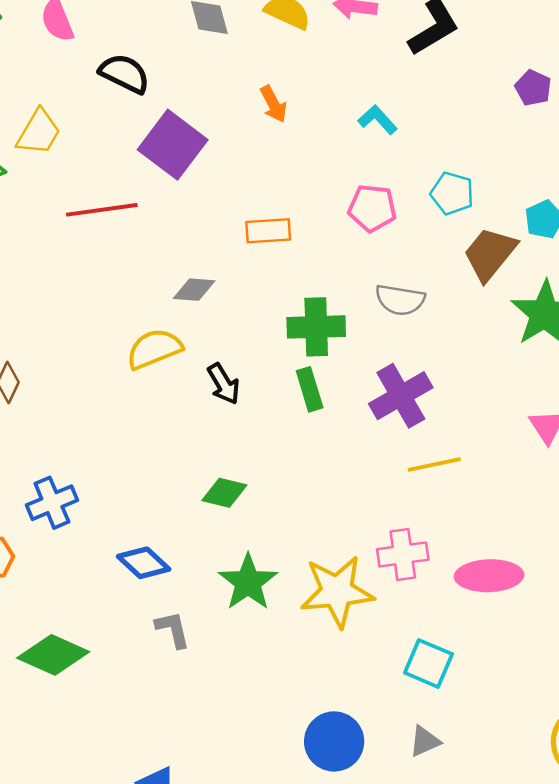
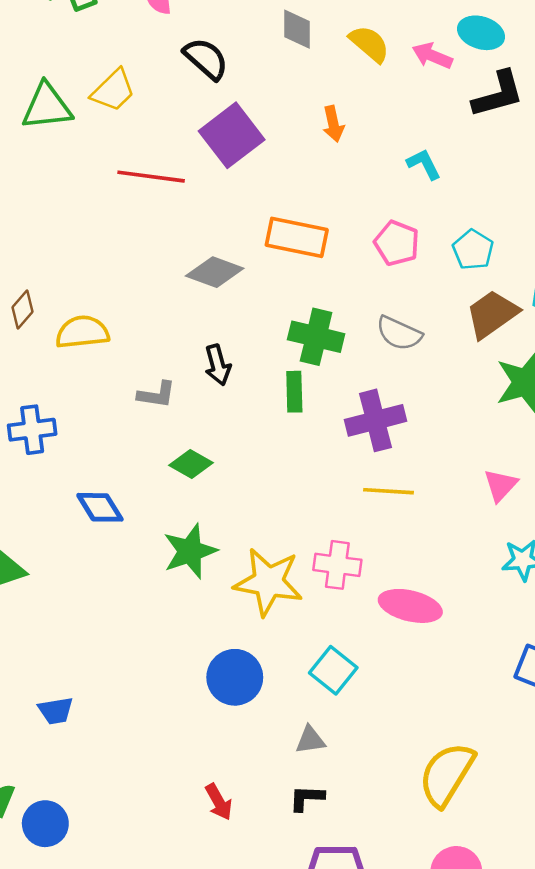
orange rectangle: (268, 231) -> (297, 237), size x1.4
gray diamond: (194, 290) -> (215, 272), size x1.4
yellow semicircle: (154, 349) -> (82, 332), moved
gray L-shape: (173, 629) -> (157, 395), moved, turned 96
blue circle: (334, 741) -> (235, 677), moved

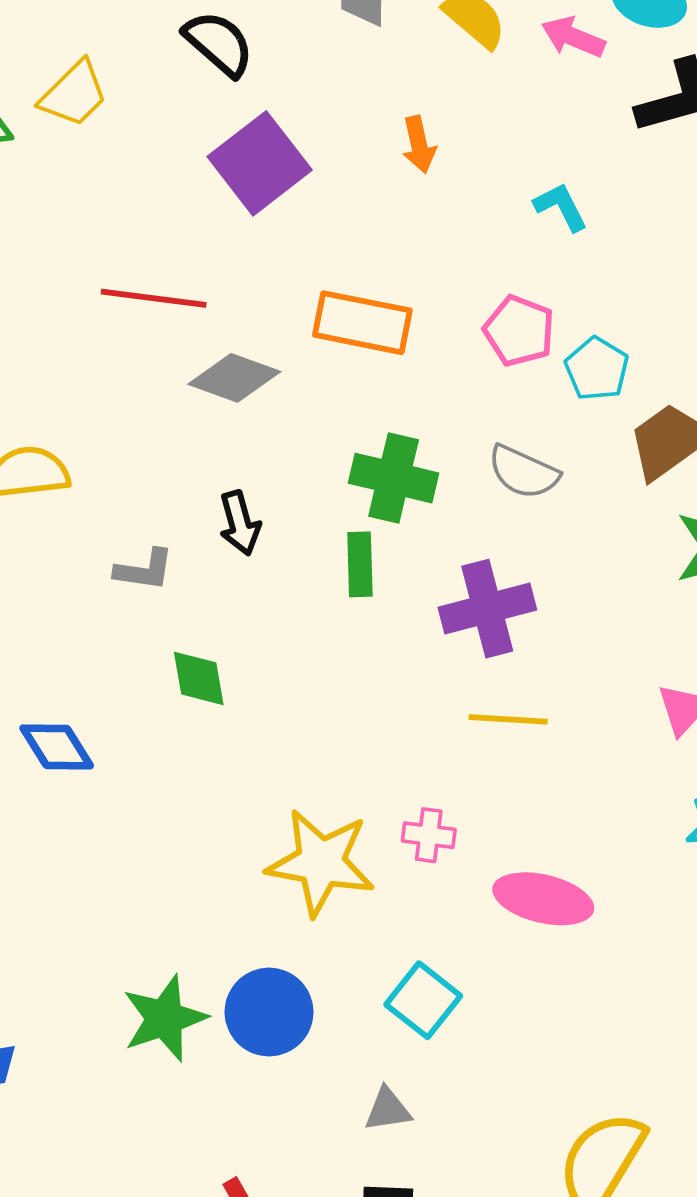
red line: (151, 177) -> (154, 298), moved
cyan pentagon: (473, 250) -> (597, 369), moved
green diamond: (191, 464) -> (199, 678), turned 51
green star: (190, 551) -> (165, 1018), moved
pink cross: (337, 565) -> (429, 835), size x0.7

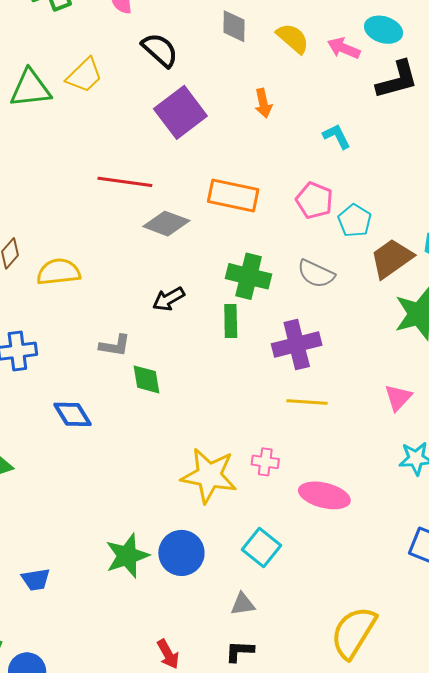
black arrow: (240, 523) -> (169, 299), turned 76
gray L-shape: (144, 570) -> (115, 346), moved

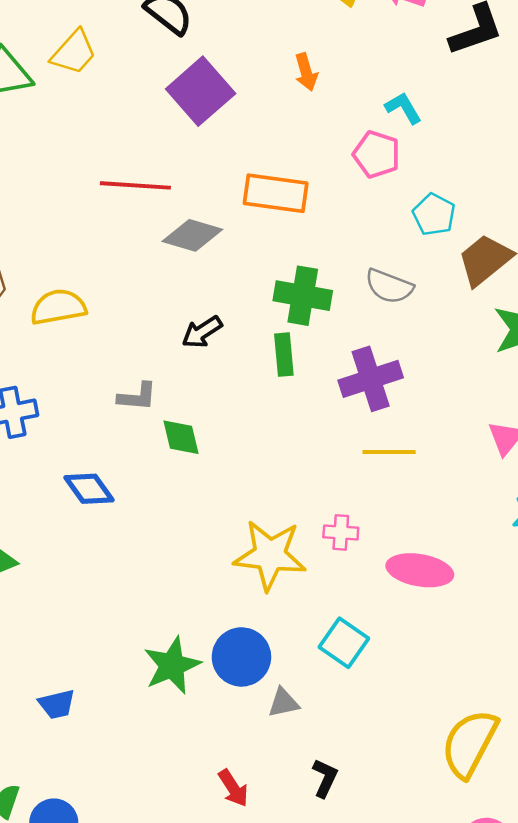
pink pentagon: (314, 200) -> (377, 154), moved
gray triangle: (243, 604) -> (283, 703), moved
black L-shape: (240, 651) -> (325, 778), turned 116

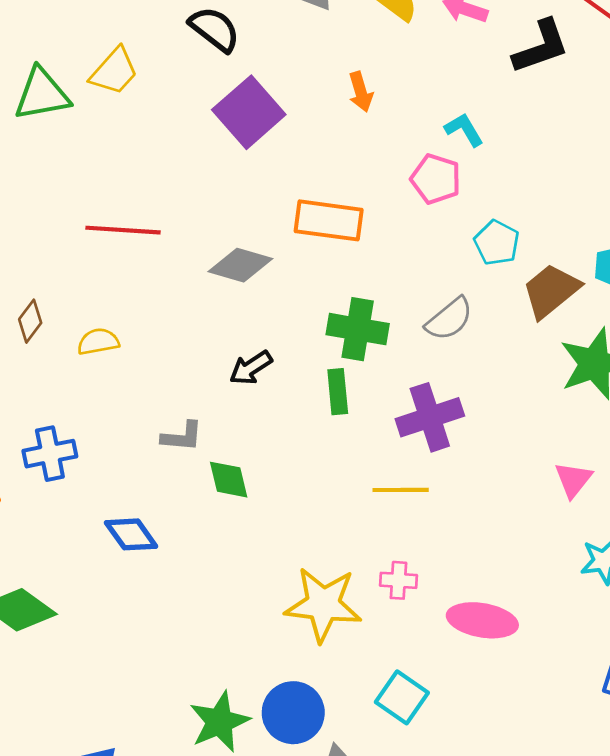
red line: (135, 185) -> (123, 230), moved
gray semicircle: (389, 286) -> (449, 319), turned -60
yellow semicircle: (58, 307) -> (98, 342), size x0.7
yellow line: (389, 452) -> (401, 490), moved

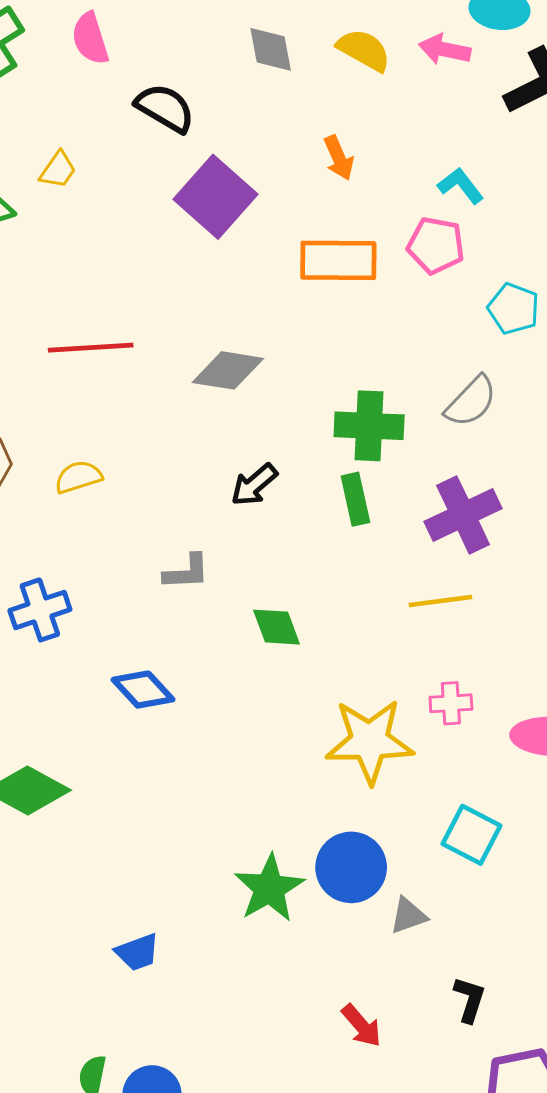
yellow trapezoid: (114, 71) -> (58, 170), size x0.7
orange rectangle: (329, 220) -> (338, 260), moved
green diamond: (229, 480) -> (276, 627), moved

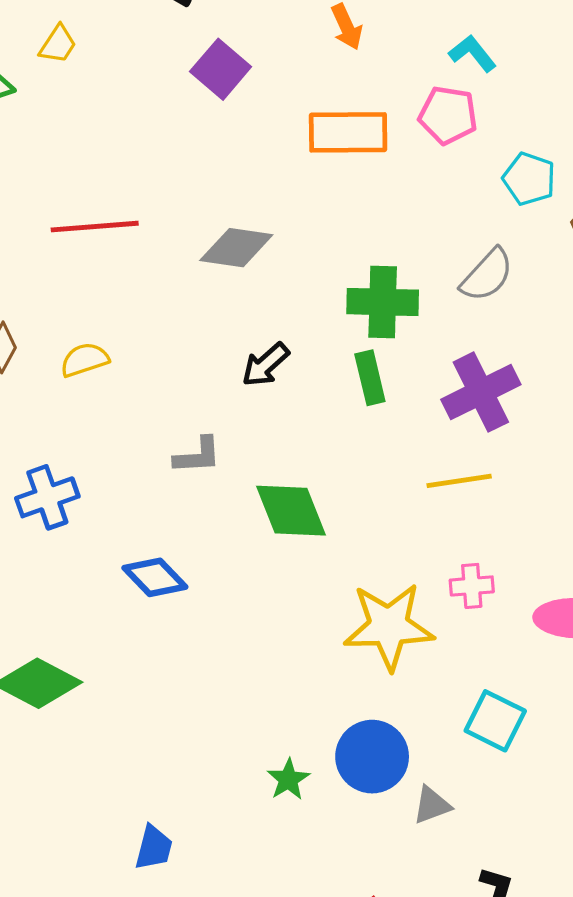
purple square: (216, 197) -> (221, 69), size x0.7
green diamond: (276, 627) -> (291, 511), size x1.4
green star: (269, 888) -> (288, 779), size x0.6
blue trapezoid: (137, 952) -> (154, 848), turned -54

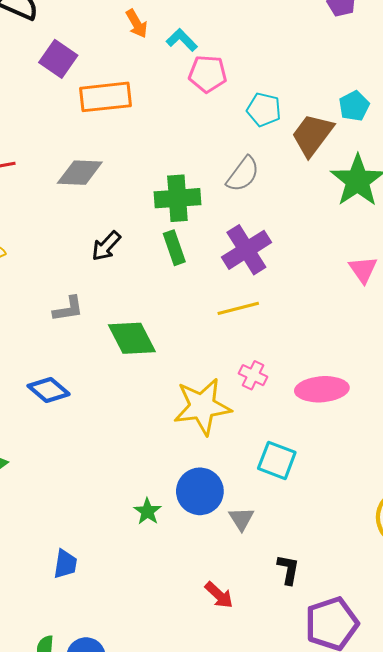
cyan L-shape: (473, 53) -> (182, 40), moved
orange rectangle: (348, 132) -> (105, 97), moved
pink cross: (472, 586) -> (253, 375), turned 36
gray triangle: (432, 805) -> (241, 519), turned -36

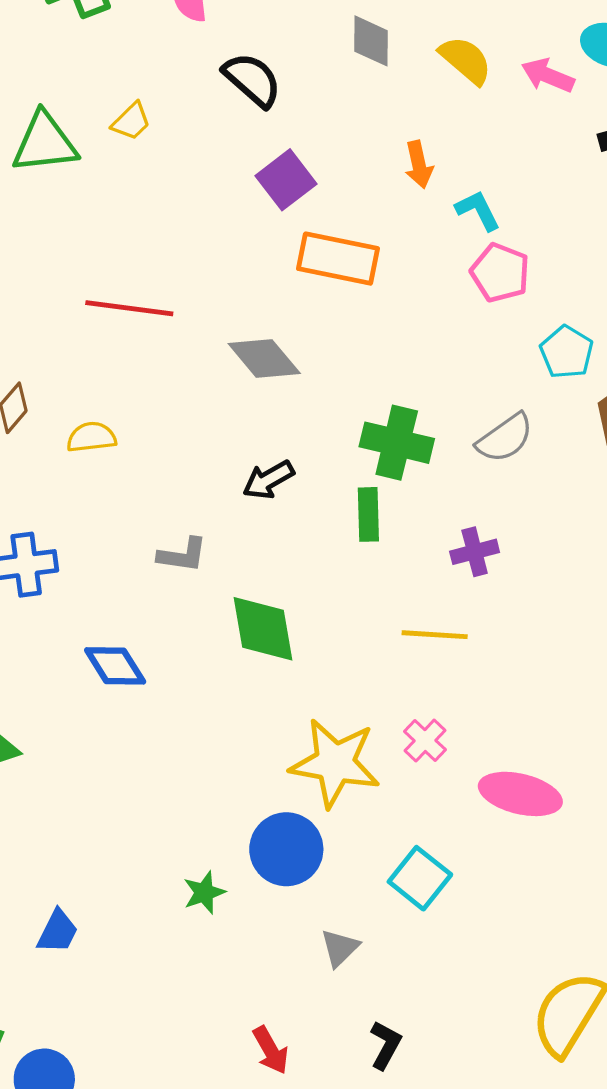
gray diamond: (80, 173) -> (264, 359), turned 30
purple cross: (246, 250) -> (475, 552), size x0.6
blue circle: (200, 491) -> (286, 849), moved

